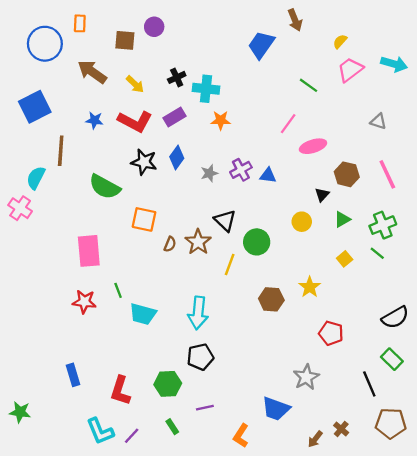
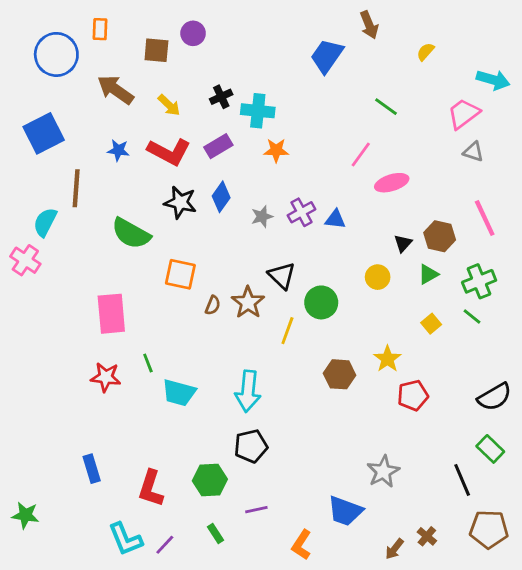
pink trapezoid: (350, 70) -> (464, 114), moved
brown hexagon: (347, 174) -> (440, 236), moved
red pentagon: (331, 333) -> (413, 395), moved, turned -30

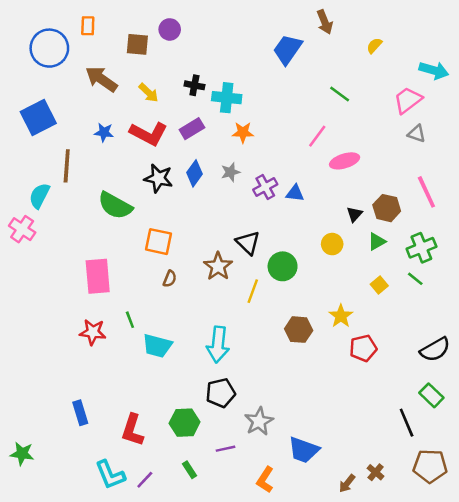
black cross: (221, 97) -> (194, 85), turned 36
gray star: (262, 216) -> (230, 172), moved
brown semicircle: (213, 305) -> (170, 279), moved
gray star: (383, 472) -> (259, 421), moved

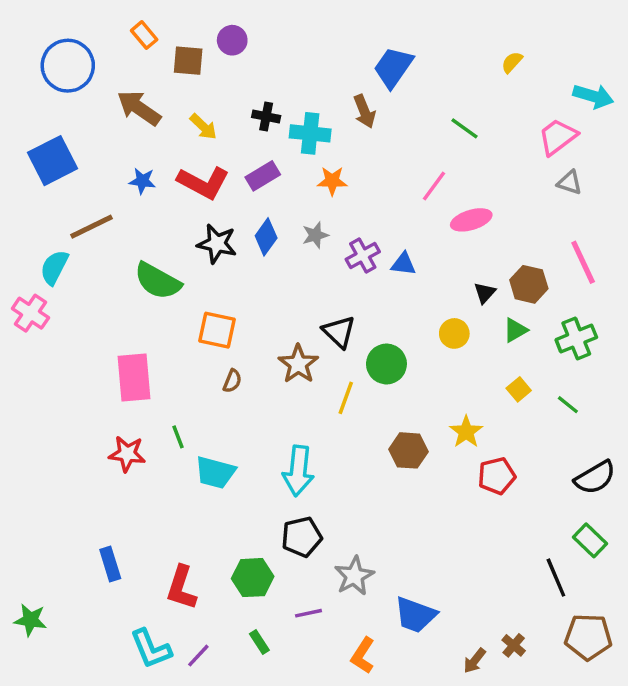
brown arrow: (325, 22) -> (364, 111), moved
orange rectangle: (88, 26) -> (144, 35), moved, turned -42
brown line: (67, 166) -> (92, 227), turned 60
green line: (415, 279) -> (568, 405), moved

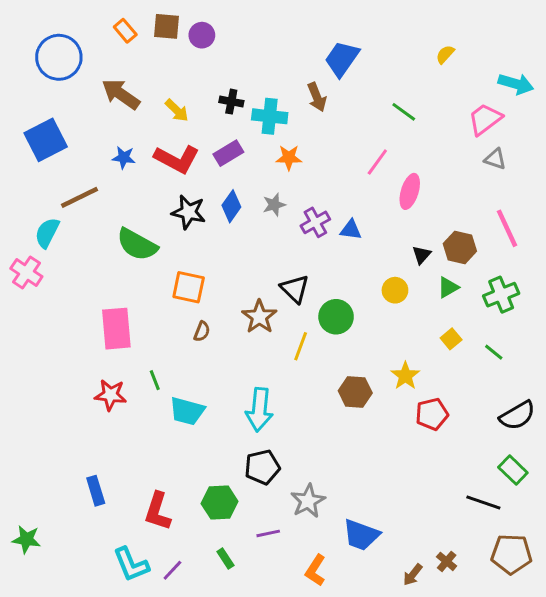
brown square: (188, 61) -> (166, 26), moved
pink ellipse: (471, 220) -> (410, 191), turned -56
black line: (556, 578) -> (483, 502), turned -48

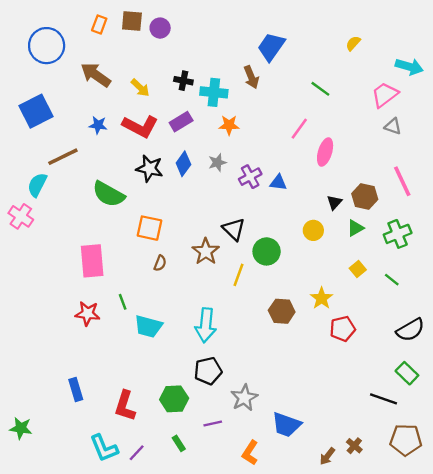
orange rectangle: (125, 31) -> (99, 25), turned 60

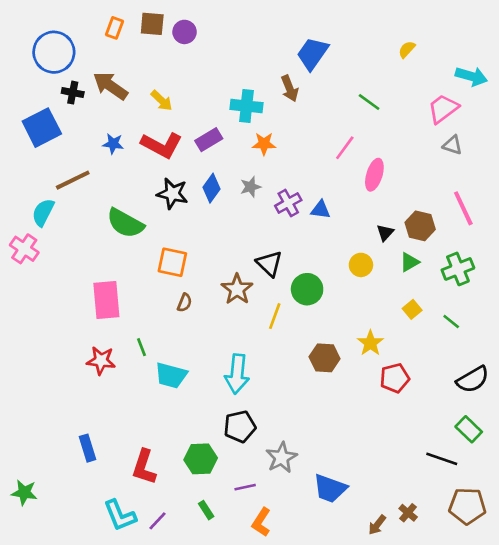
black cross: (183, 81) -> (73, 93), moved
orange L-shape: (250, 453) -> (261, 522), moved

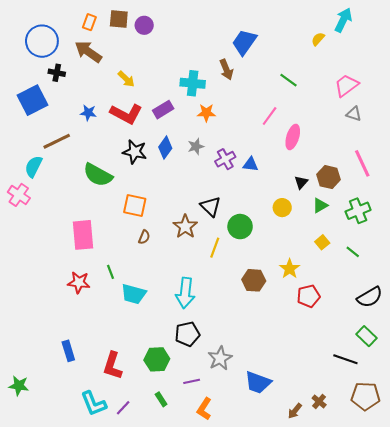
cyan arrow: (471, 76) -> (343, 20), moved, turned -80
brown arrow: (110, 86) -> (88, 52), moved

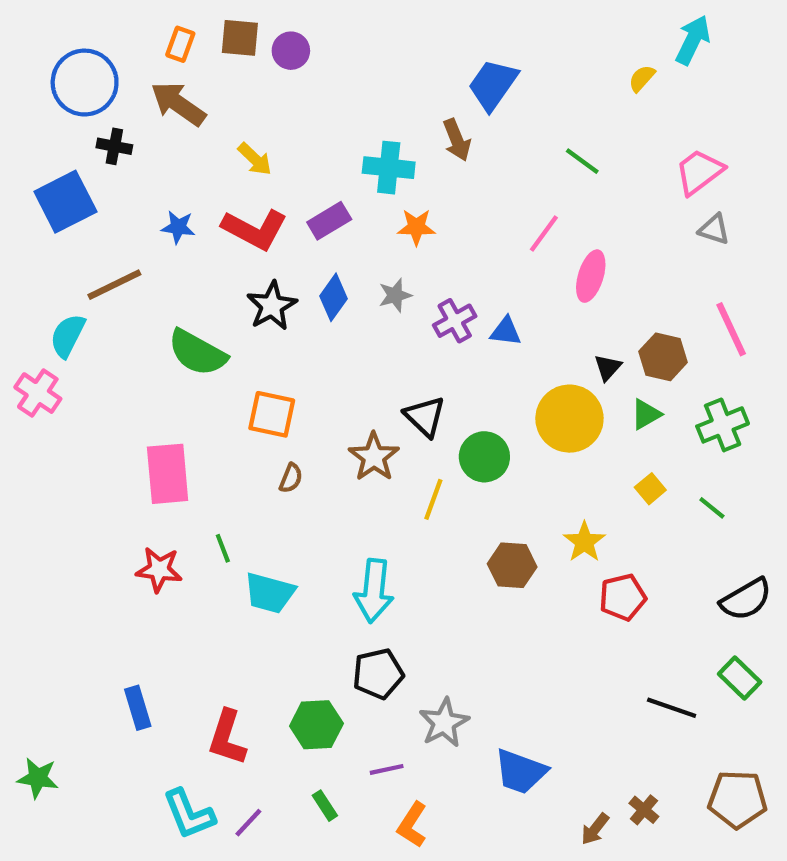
black star: (135, 152) -> (272, 306), turned 30
yellow circle: (282, 208) -> (569, 419), size x1.8
black line: (345, 359) -> (672, 708), moved

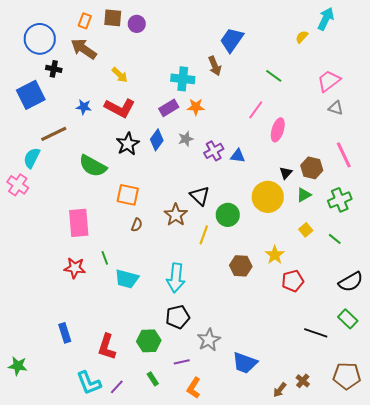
purple rectangle: (329, 221) -> (169, 108), moved

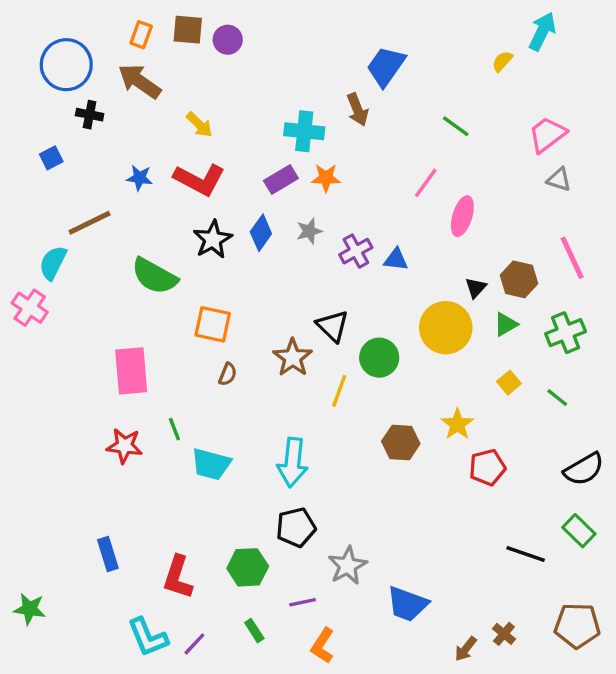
blue square: (31, 95) -> (51, 158), size x0.5

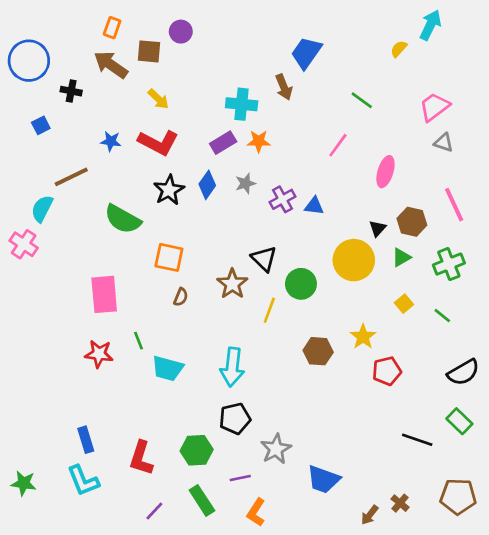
brown square: (188, 30) -> (149, 51), moved
blue circle: (66, 65) -> (29, 61), moved
pink ellipse: (462, 216) -> (385, 172), moved
green rectangle: (254, 631) -> (202, 500), size x1.6
cyan L-shape: (148, 637) -> (83, 481), moved

